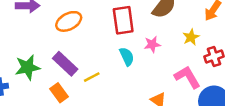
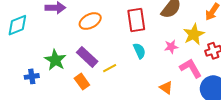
yellow star: (191, 37) -> (194, 34), size x1.5
pink star: (152, 44) -> (171, 47), moved
green star: (28, 67) -> (55, 60), turned -30

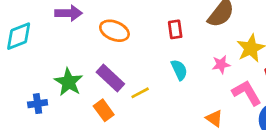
red rectangle: (136, 20) -> (175, 29), size x0.6
orange ellipse: (90, 21) -> (114, 31), turned 50

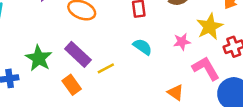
cyan semicircle: (179, 70) -> (143, 47), turned -30

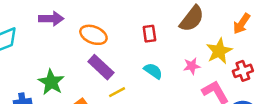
purple rectangle: (78, 54) -> (101, 67), moved

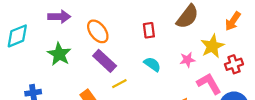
orange ellipse: (93, 35) -> (98, 31), turned 30
green star: (51, 82) -> (59, 54), moved

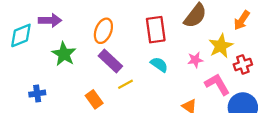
purple arrow: (59, 17) -> (50, 20), moved
red rectangle: (149, 30) -> (156, 30), size x1.6
orange ellipse: (98, 31) -> (103, 31), turned 60

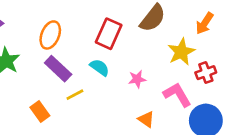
red rectangle: (156, 30) -> (109, 34), turned 32
pink star: (195, 60) -> (137, 79), moved
cyan semicircle: (159, 64) -> (100, 67), moved

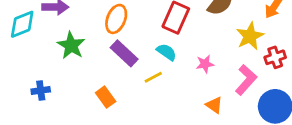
yellow line: (75, 95) -> (153, 77), moved
pink L-shape: (177, 95) -> (246, 80), turned 72

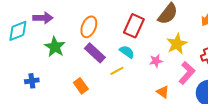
yellow star: (250, 36) -> (177, 44), moved

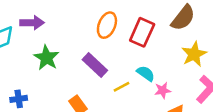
orange ellipse: (89, 27) -> (107, 25), moved
cyan semicircle: (127, 52) -> (146, 73), moved
pink star: (156, 61) -> (163, 90), moved

